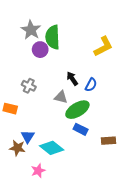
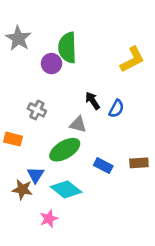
gray star: (31, 30) -> (18, 38), moved
green ellipse: (77, 110) -> (65, 150), moved
brown rectangle: (108, 141) -> (139, 163), moved

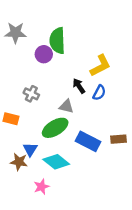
gray star: (18, 38) -> (15, 33), turned -30
yellow L-shape: (132, 60) -> (100, 66), moved
blue rectangle: (103, 166) -> (88, 141), size x1.5

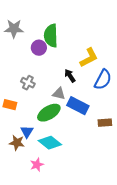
blue semicircle: (99, 93) -> (103, 80), moved, size x1.5
blue rectangle: (88, 141) -> (78, 106), moved

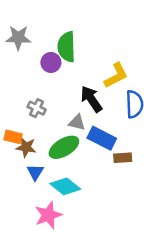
black arrow: (70, 76) -> (91, 99), size x1.5
blue semicircle: (103, 80) -> (134, 104), turned -30
brown rectangle: (105, 123) -> (123, 158), moved
brown star: (17, 143) -> (26, 147), moved
pink star: (37, 165) -> (48, 215), size x1.5

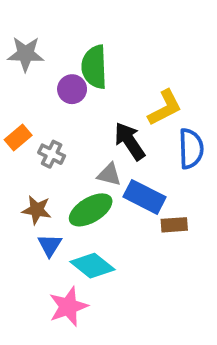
orange rectangle: (13, 137) -> (18, 137), moved, turned -54

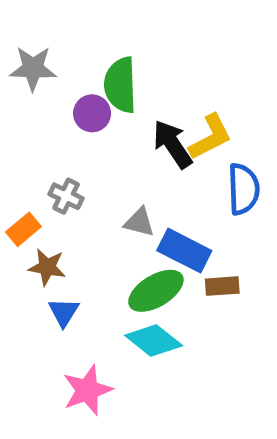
orange rectangle: (18, 137) -> (23, 229), moved
black arrow: (130, 141) -> (173, 144), moved
green ellipse: (91, 210) -> (156, 291), moved
cyan diamond: (92, 266) -> (154, 341), moved

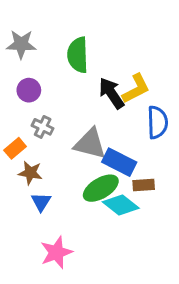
purple circle: (92, 113) -> (29, 90), moved
gray triangle: (139, 222) -> (90, 144), size x1.6
cyan diamond: (154, 341) -> (121, 205), moved

